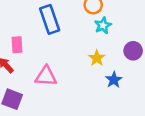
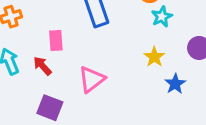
pink triangle: (46, 76) -> (92, 79), turned -40

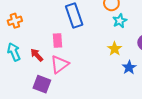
pink rectangle: (56, 41) -> (57, 40), moved
pink triangle: (92, 79) -> (60, 64), moved

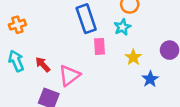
cyan star: (120, 21) -> (122, 27), moved
pink rectangle: (57, 40) -> (99, 46), moved

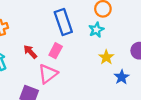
pink rectangle: (99, 46) -> (56, 51), moved, turned 32
red arrow: (43, 65) -> (30, 52), moved

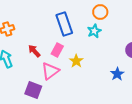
yellow star: (106, 57) -> (76, 61), moved

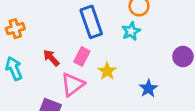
blue star: (117, 74) -> (148, 88), moved

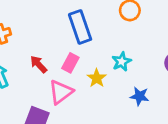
cyan star: (131, 31) -> (122, 62), moved
blue star: (148, 88) -> (140, 96), turned -30

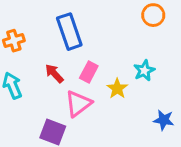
blue rectangle: (80, 27) -> (69, 32), moved
blue star: (140, 96) -> (164, 120), moved

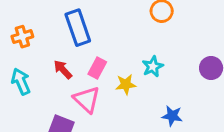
yellow star: (117, 89) -> (126, 84), turned 30
pink triangle: (78, 103) -> (87, 99), turned -40

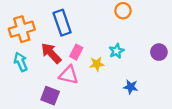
orange cross: (22, 37) -> (22, 29), size x1.6
red arrow: (63, 69) -> (51, 53), size x1.5
pink triangle: (87, 99) -> (69, 75), turned -30

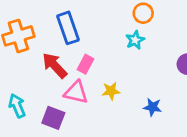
cyan star: (116, 51) -> (135, 40), moved
cyan arrow: (21, 62) -> (17, 106), moved
yellow star: (97, 64) -> (111, 91), moved

